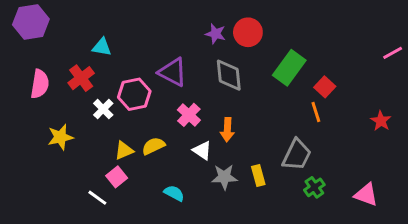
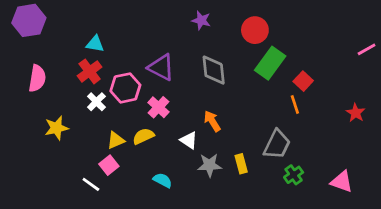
red circle: (248, 32) -> (255, 30), moved
purple star: (215, 34) -> (201, 20), moved
red cross: (81, 78) -> (90, 71), moved
pink cross: (189, 115) -> (158, 107), moved
orange arrow: (227, 130) -> (212, 121), turned 145

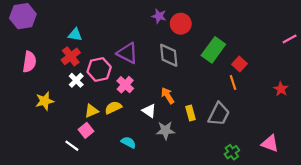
red circle: (255, 30) -> (181, 24), moved
yellow rectangle: (241, 164) -> (191, 113), moved
green cross: (294, 175) -> (232, 152), moved

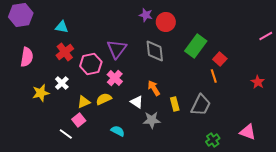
cyan triangle: (75, 35) -> (62, 27), moved
purple triangle: (127, 53) -> (117, 49), turned 40
white cross: (76, 80) -> (62, 83), moved

